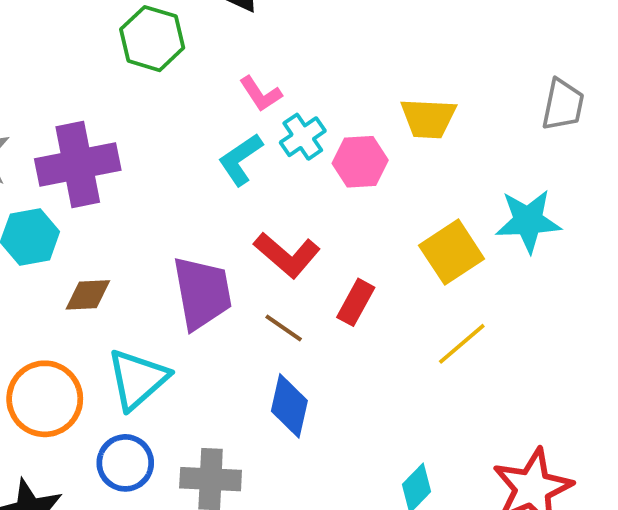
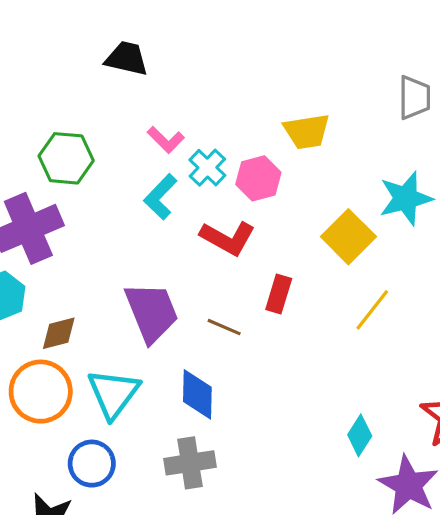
green hexagon: (152, 39) -> (66, 158), moved
red L-shape: (287, 255) -> (228, 238), moved
orange circle: (45, 399) -> (41, 392), moved
blue diamond: (289, 406) -> (197, 394), moved
blue circle: (125, 463) -> (92, 464), moved

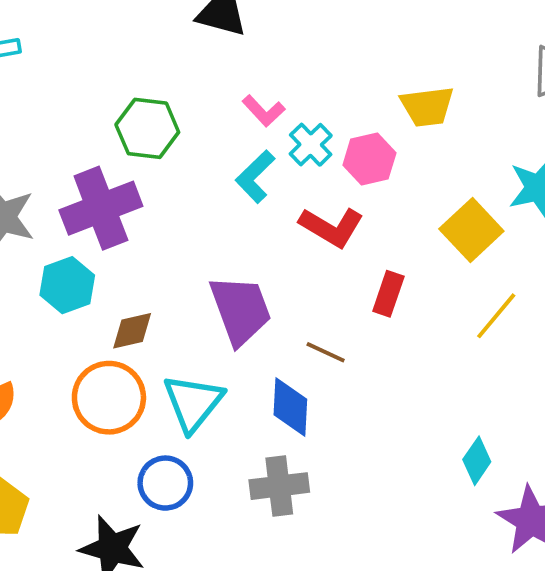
brown line: (224, 327) -> (326, 352), moved

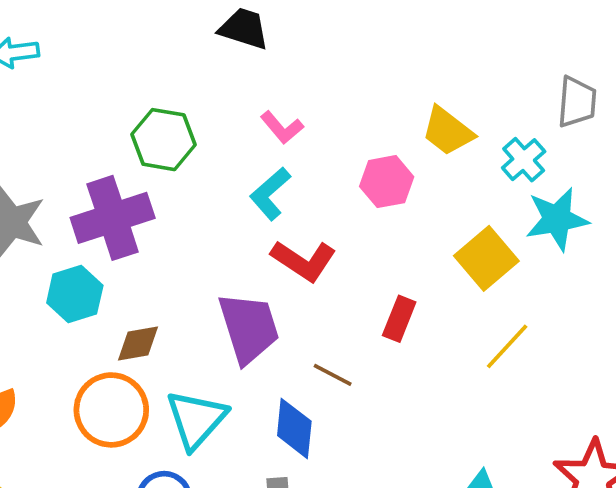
yellow trapezoid: (427, 106) -> (448, 131), turned 42
cyan cross: (311, 145) -> (524, 160), moved
red L-shape: (331, 227) -> (304, 261), moved

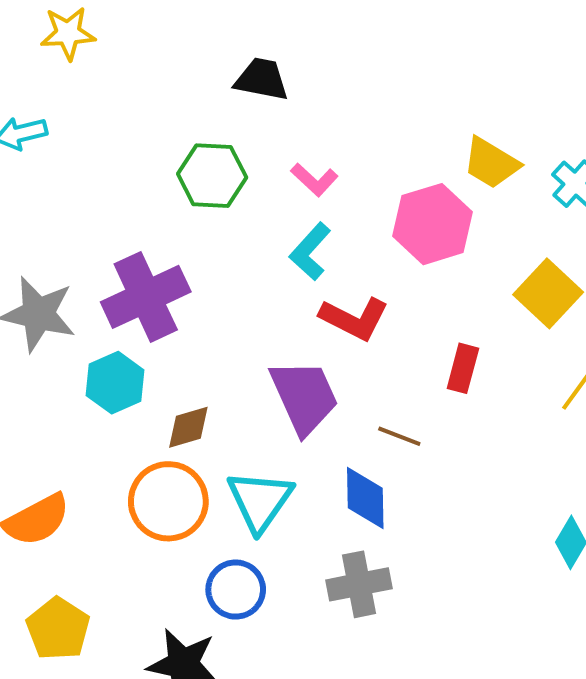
green hexagon: (164, 140) -> (212, 176), moved
pink hexagon: (387, 182) -> (433, 224), size x1.4

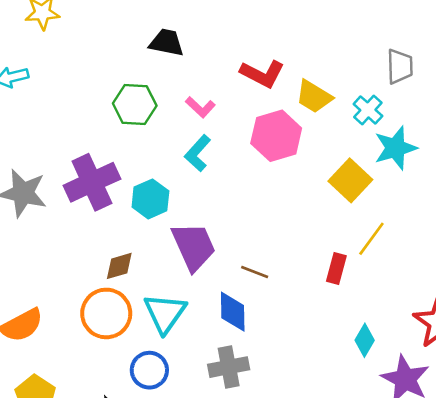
red L-shape: (354, 319) -> (262, 74), moved
red rectangle: (463, 368) -> (336, 268), moved
cyan hexagon: (115, 383) -> (150, 199), moved

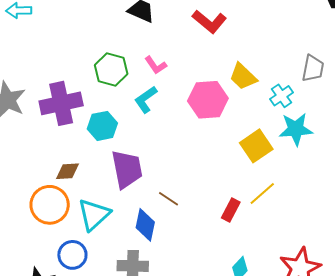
red L-shape: (262, 74) -> (209, 22), moved
green hexagon: (135, 104) -> (111, 69), moved

